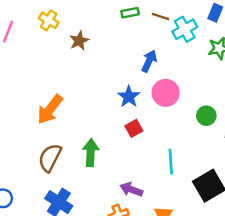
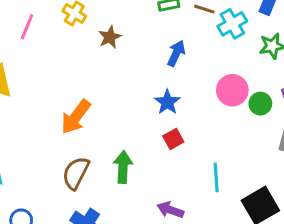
blue arrow: (149, 61) -> (176, 53), moved
pink circle: (166, 93) -> (232, 90), moved
green circle: (206, 116) -> (260, 104), moved

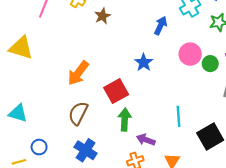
blue arrow: (176, 53) -> (161, 26), moved
red square: (173, 139) -> (116, 91), moved, size x1.6
green arrow: (123, 167) -> (125, 120), moved

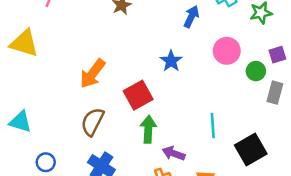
green circle: (210, 64) -> (256, 71), moved

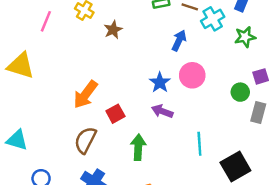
pink circle: (227, 51) -> (192, 75), moved
red square: (138, 95) -> (115, 114), moved, size x0.7
purple arrow: (174, 153) -> (162, 111), moved

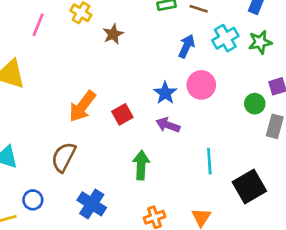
cyan cross: (213, 19) -> (225, 38), moved
red square: (115, 114) -> (122, 114), moved
brown semicircle: (85, 140) -> (64, 157), moved

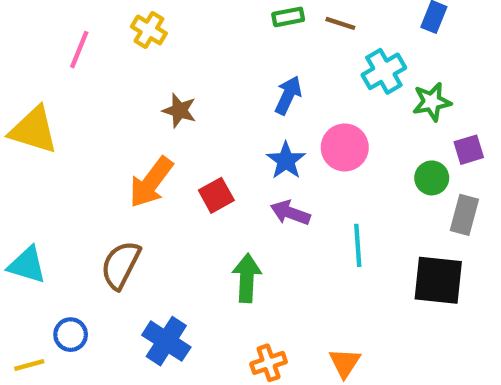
brown star: (113, 34) -> (179, 110), moved, turned -30
green star: (260, 42) -> (432, 102), moved
blue arrow: (187, 46) -> (288, 95), moved
cyan line: (209, 161) -> (358, 245), moved
black square: (249, 187) -> (438, 280), moved, turned 36

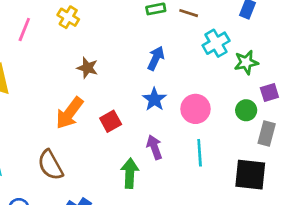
pink circle: (345, 147) -> (195, 109), moved
purple arrow: (290, 213) -> (154, 147), moved, turned 50
brown semicircle: (121, 265) -> (50, 165), turned -56

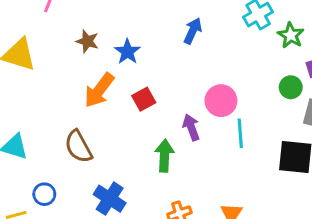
green star: (246, 62) -> (291, 35), turned -30
brown star: (87, 68) -> (87, 41), moved
blue star: (154, 99) -> (127, 52), moved
pink circle: (195, 109) -> (221, 101), moved

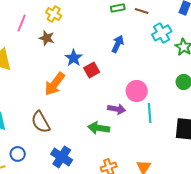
brown star: (87, 41) -> (47, 38), moved
red square: (144, 99) -> (92, 70), moved
purple arrow: (191, 127) -> (117, 109), turned 120
green arrow: (165, 156) -> (99, 128), turned -85

